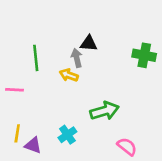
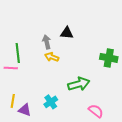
green cross: (144, 55) -> (109, 58), moved
green line: (36, 58) -> (18, 53), moved
gray arrow: (77, 58) -> (47, 42), moved

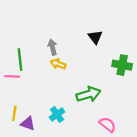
black triangle: (67, 33) -> (95, 37), moved, turned 48

